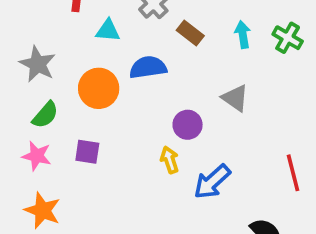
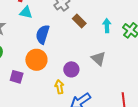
cyan triangle: (108, 31) -> (26, 12), moved
blue semicircle: (148, 67) -> (43, 34), moved, turned -72
orange circle: (99, 88) -> (36, 60), moved

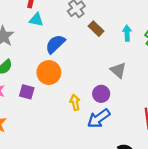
blue semicircle: (43, 34) -> (55, 44), turned 30
purple circle: (71, 69) -> (101, 94), moved

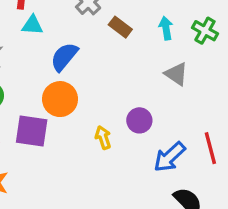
gray triangle: (118, 70) -> (176, 74), moved
purple square: (27, 92) -> (32, 131), size x1.5
blue arrow: (99, 118) -> (170, 157), moved

